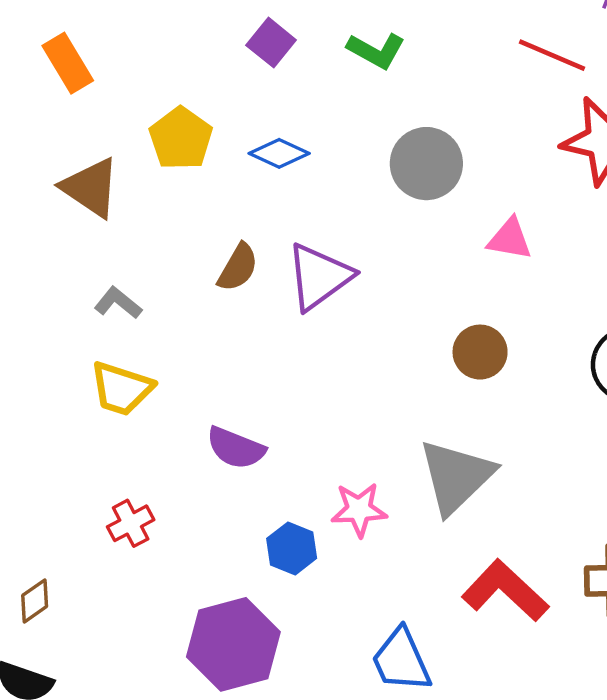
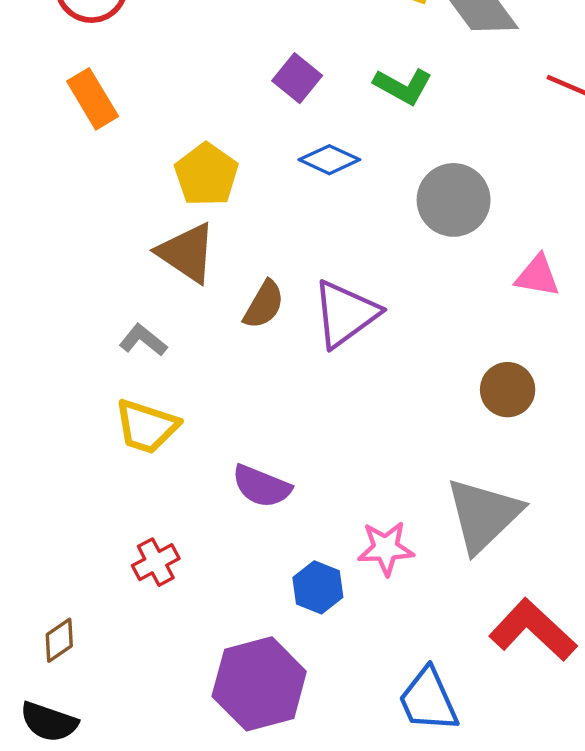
blue diamond: (279, 153) -> (329, 160), moved
brown triangle: (91, 188) -> (187, 253), moved

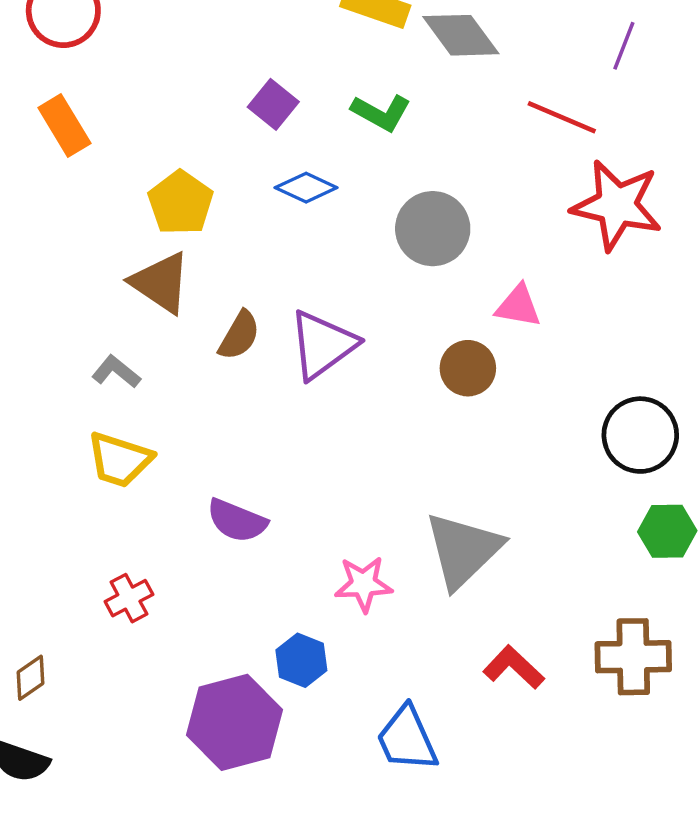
brown circle: (508, 390) -> (468, 368), moved
blue hexagon: (318, 587) -> (301, 660), moved
red L-shape: (533, 630) -> (514, 667), size x0.7

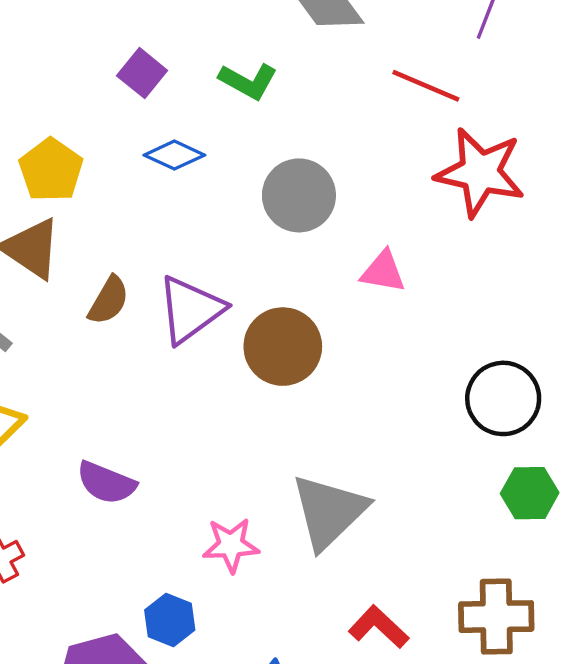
brown circle: (468, 368) -> (283, 347), moved, size x1.4

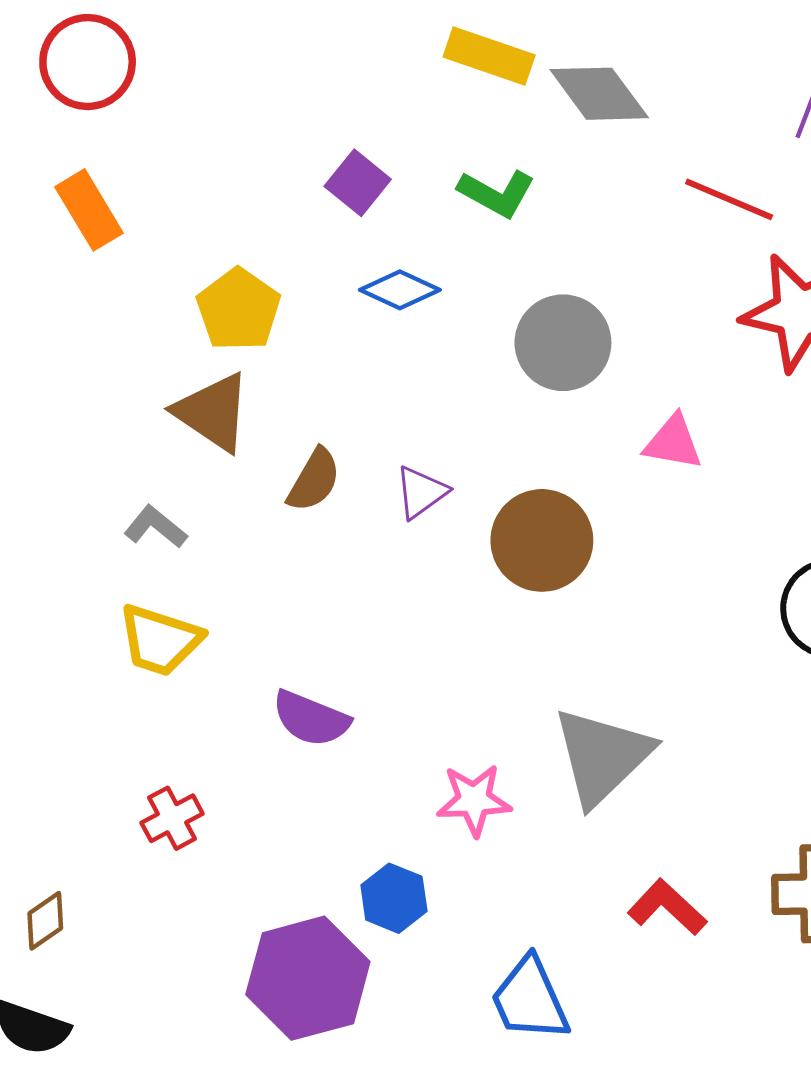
purple triangle: (190, 310) -> (421, 492), size x0.6

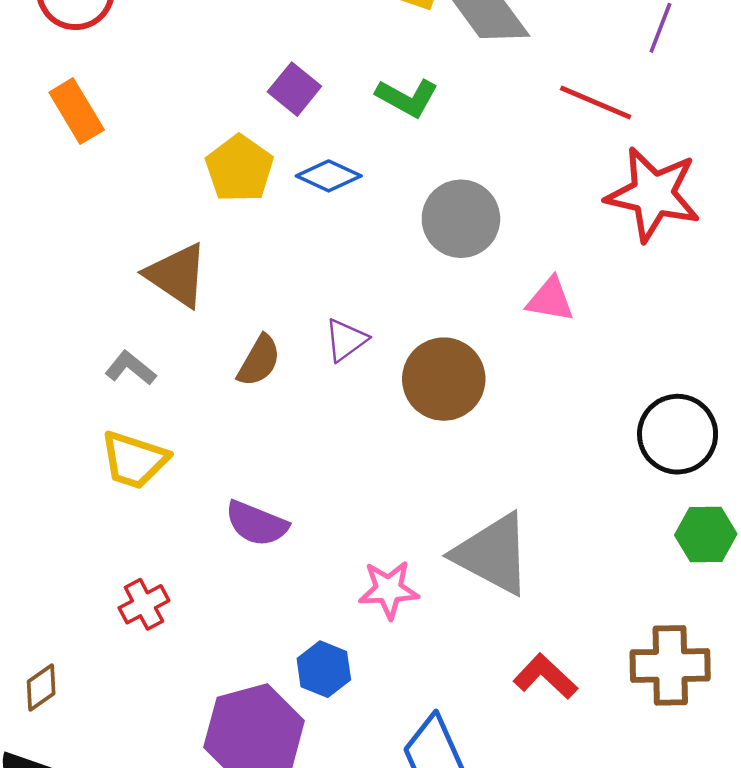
yellow pentagon: (238, 310) -> (239, 169), moved
brown semicircle: (314, 480) -> (259, 361), moved
gray triangle: (602, 756) -> (493, 554), turned -48

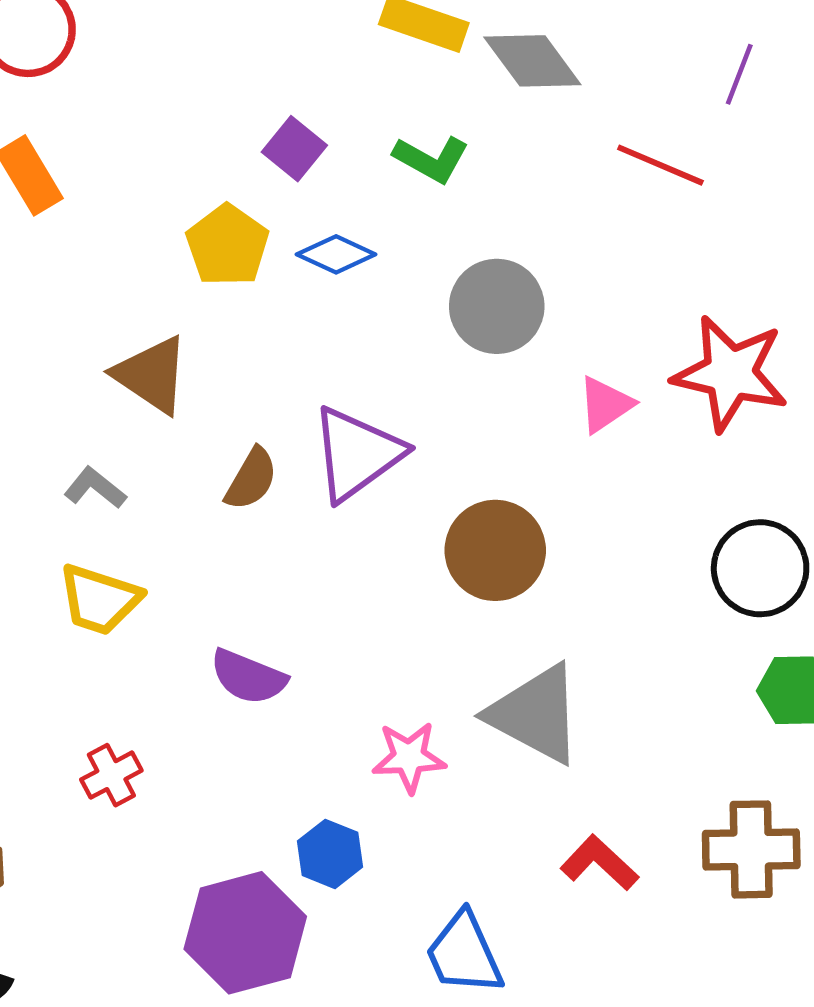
red star: (653, 194) -> (730, 373), moved
pink triangle: (550, 300) -> (605, 405), turned -44
purple triangle: (346, 340) -> (357, 454), size x1.8
brown circle: (444, 379) -> (495, 550), moved

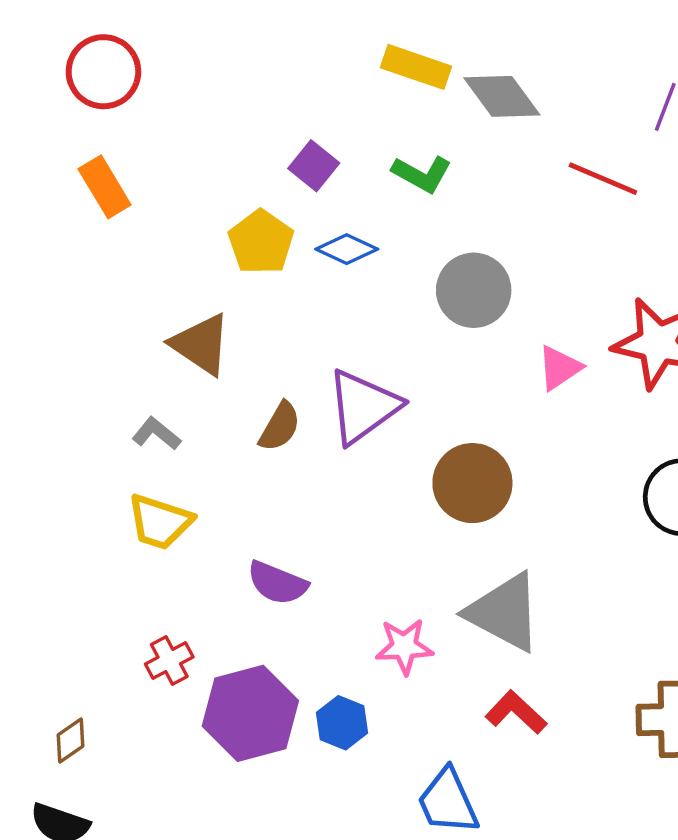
red L-shape: (599, 863) -> (516, 712), moved
purple hexagon: (245, 933) -> (250, 713), moved

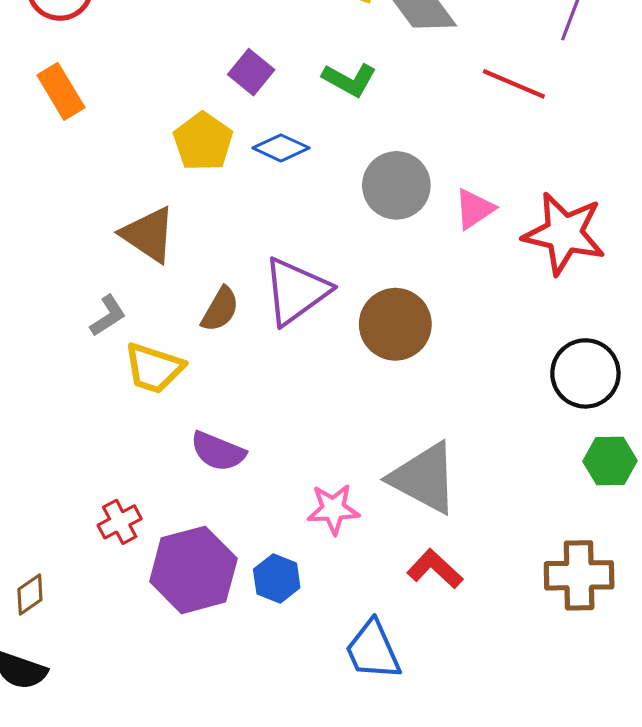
pink triangle: (559, 368) -> (474, 209), moved
gray L-shape: (156, 434) -> (108, 316), turned 108
brown circle: (472, 483) -> (395, 324), moved
yellow trapezoid: (160, 522) -> (154, 368), moved

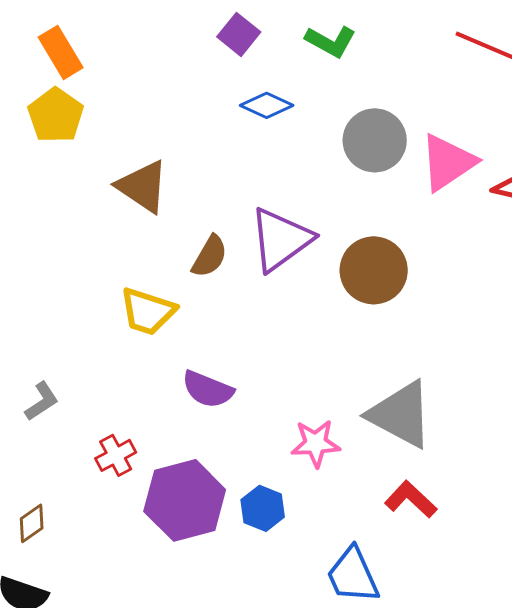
yellow pentagon: (203, 142) -> (56, 115), moved
pink triangle: (474, 209) -> (448, 162), size x1.5
gray L-shape: (108, 316) -> (42, 401), moved

